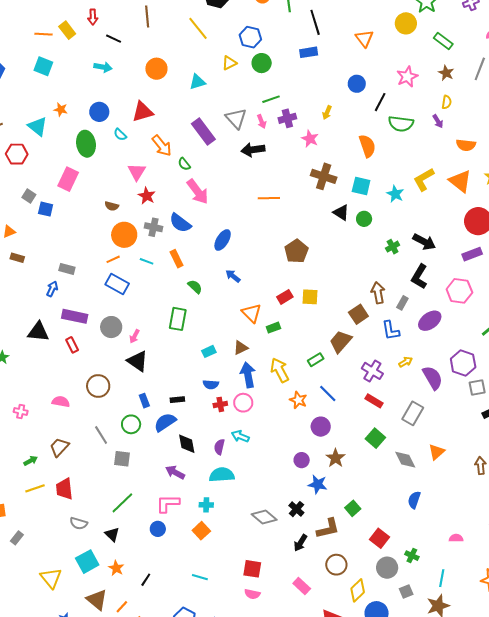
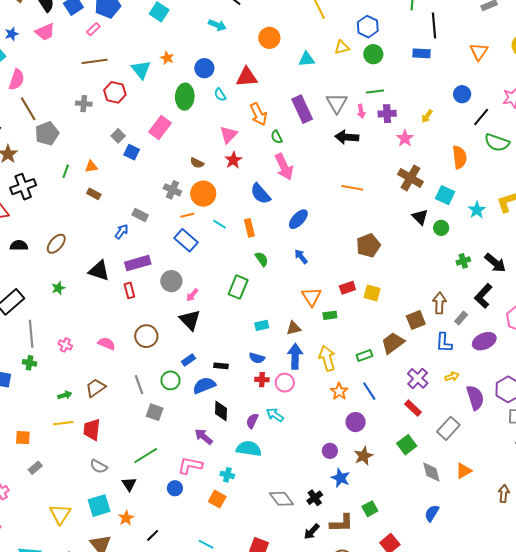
gray cross: (154, 227) -> (172, 190), moved
purple rectangle: (75, 316) -> (138, 263), turned -40
blue rectangle: (144, 401) -> (188, 360), turned 64
orange square: (201, 531) -> (217, 499), turned -30

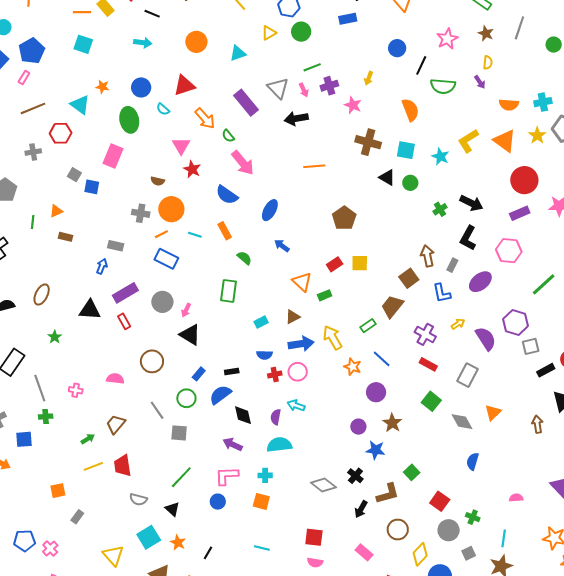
blue arrow: (295, 356) -> (301, 344), turned 95

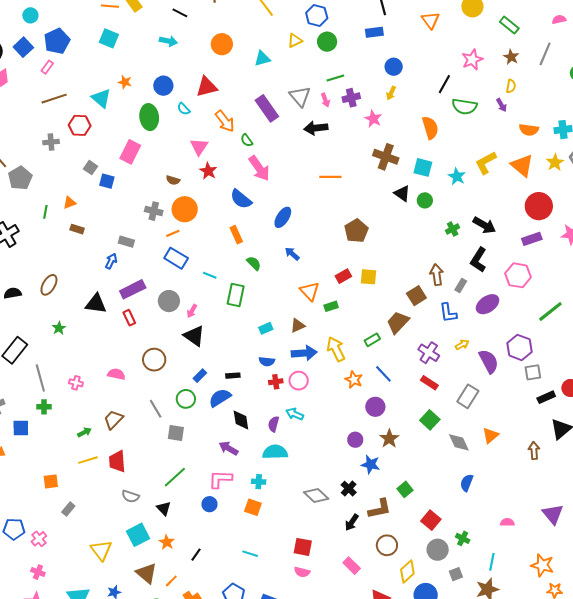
blue circle: (397, 48) -> (394, 67), moved
cyan line: (195, 235) -> (210, 275), moved

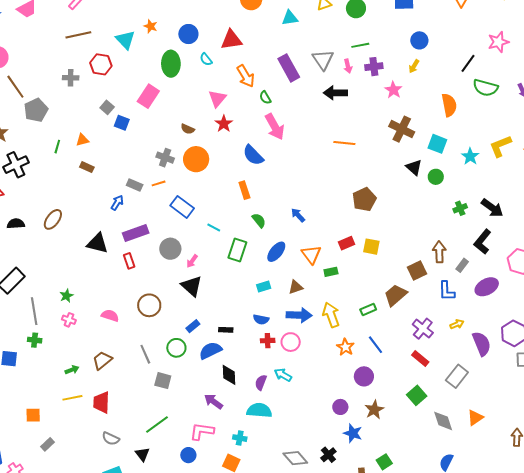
blue ellipse: (283, 217) -> (276, 252), moved
orange line: (173, 233) -> (159, 183), moved
green star: (59, 328) -> (66, 296), moved

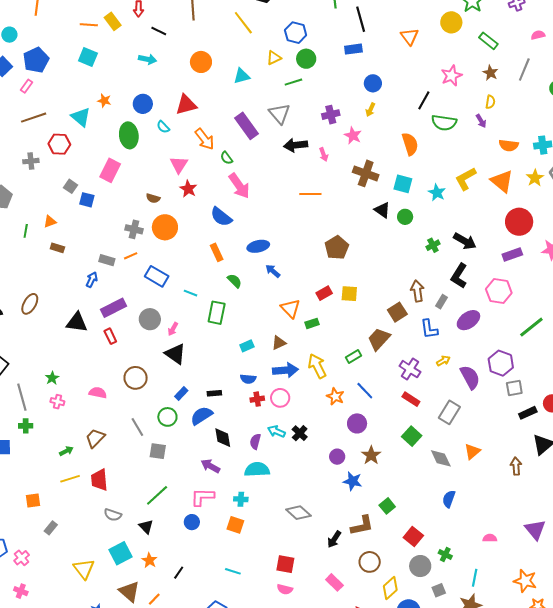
green line: (360, 45) -> (293, 82), moved
pink arrow: (348, 66) -> (324, 154), moved
blue ellipse: (276, 252) -> (258, 246), moved, turned 45
black cross: (328, 455) -> (300, 433), moved

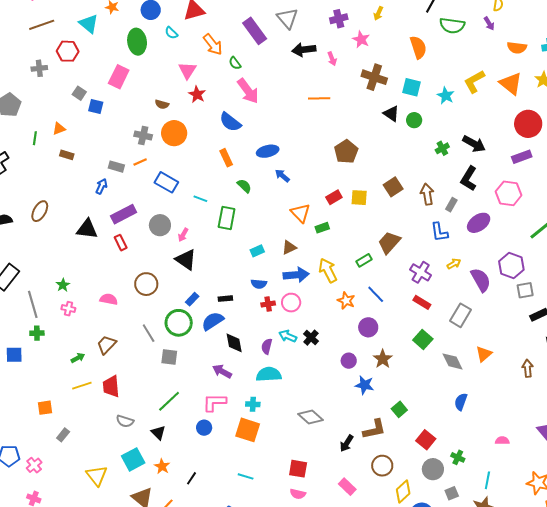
brown square: (397, 312) -> (393, 187), moved
green circle: (167, 417) -> (179, 323), size x1.4
orange square: (235, 525) -> (248, 430), size x1.4

